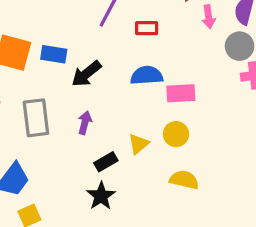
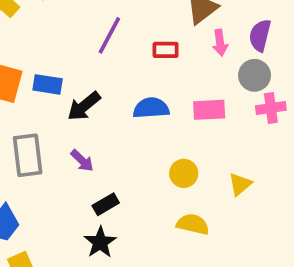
red rectangle: (147, 28) -> (166, 50), moved
pink rectangle: (181, 93) -> (209, 110), moved
purple arrow: (85, 123) -> (82, 161), turned 120
yellow triangle: (139, 144) -> (240, 184), moved

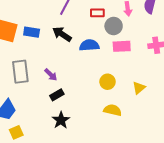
gray circle: (255, 75) -> (114, 26), moved
black arrow: (84, 106) -> (62, 34), moved, turned 72
black rectangle: (106, 204) -> (57, 95), moved

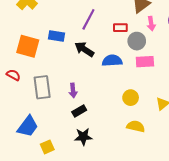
blue rectangle: (32, 32) -> (57, 36), moved
purple arrow: (51, 75) -> (73, 90), turned 40
black star: (61, 120) -> (83, 137), turned 30
yellow square: (16, 132) -> (47, 147), moved

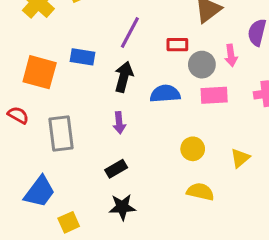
pink arrow: (151, 24) -> (231, 55), moved
black arrow: (84, 49) -> (124, 77), turned 72
purple arrow: (73, 90) -> (119, 123), moved

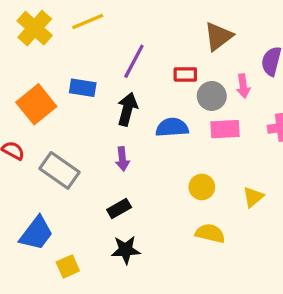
orange square: (40, 72) -> (36, 104), turned 36
gray rectangle: (61, 133) -> (59, 170), turned -48

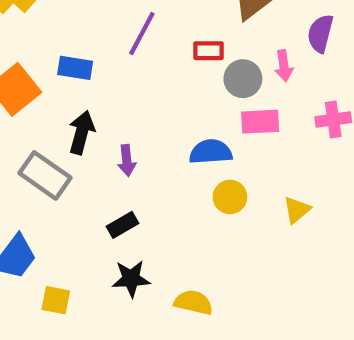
black arrow: (127, 109) -> (82, 132), moved
blue semicircle: (172, 127) -> (211, 152), moved
yellow semicircle: (210, 233) -> (193, 302), moved
yellow square: (68, 266) -> (56, 300), turned 35

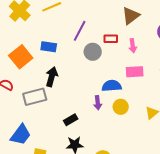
pink arrow: (284, 66) -> (133, 46), moved
gray circle: (243, 79) -> (93, 52), moved
purple arrow: (127, 160) -> (98, 103), moved
gray rectangle: (45, 175) -> (35, 97), turned -50

